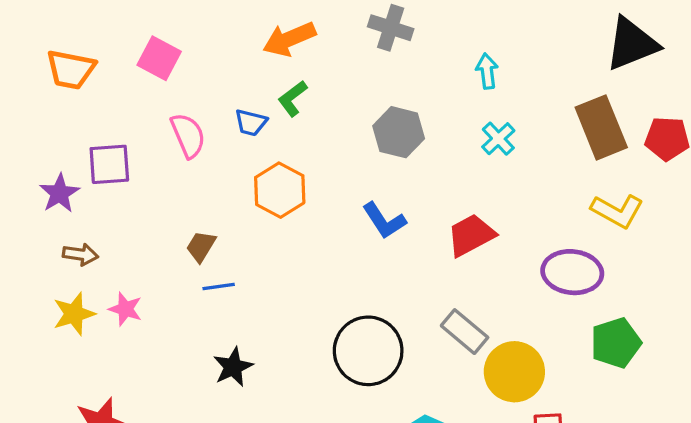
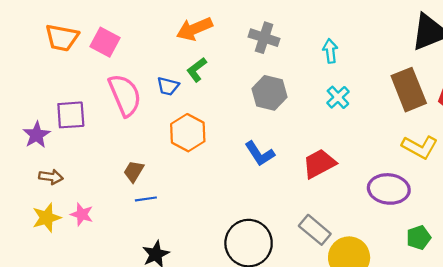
gray cross: (391, 28) -> (264, 38), moved
orange trapezoid: (71, 70) -> (62, 38), moved
pink semicircle: (188, 135) -> (125, 95), size x1.4
green pentagon: (616, 343) -> (419, 238), size x0.7

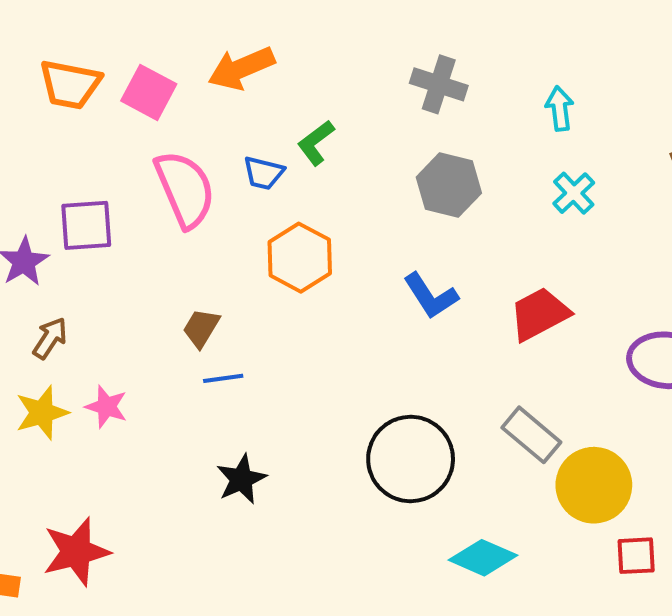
orange arrow: (194, 29) -> (241, 68), moved
brown arrow: (51, 177) -> (50, 338), turned -65

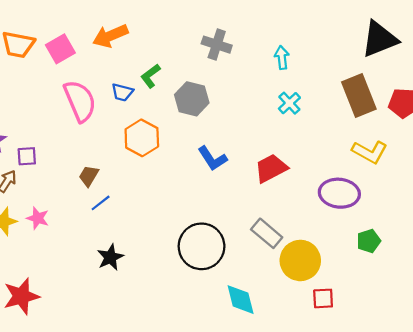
pink square: (149, 92) -> (60, 49), turned 32
gray hexagon: (449, 185) -> (192, 99), moved
purple square: (86, 225) -> (27, 156), moved, size x0.7
blue line: (223, 378) -> (101, 203), turned -30
cyan diamond: (483, 558) -> (241, 300), turned 52

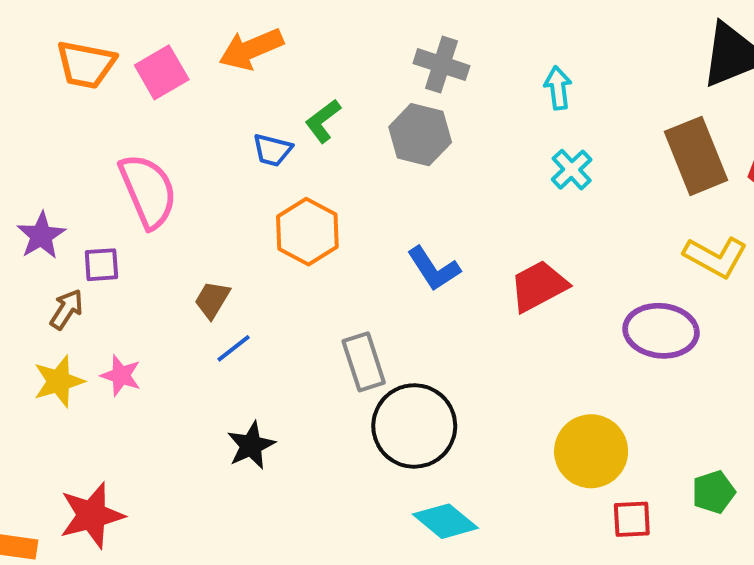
gray hexagon: (192, 99) -> (420, 135), moved
pink semicircle: (80, 101) -> (148, 191), moved
gray rectangle: (267, 233) -> (364, 362), moved, turned 32
green pentagon: (369, 241) -> (713, 492), moved
cyan diamond: (241, 300) -> (445, 521), moved, turned -36

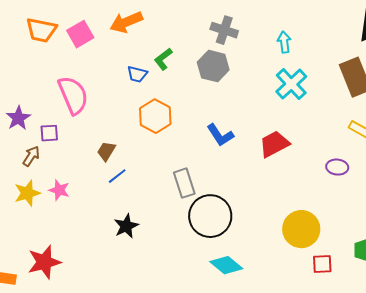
cyan cross: (572, 170) -> (291, 84), size x1.5
purple ellipse: (661, 331) -> (337, 167), size x0.6

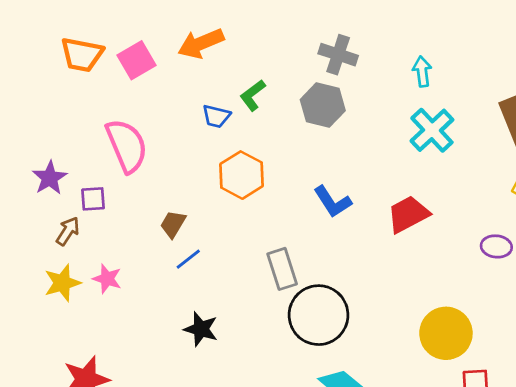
black star: (126, 226) -> (201, 329), turned -30

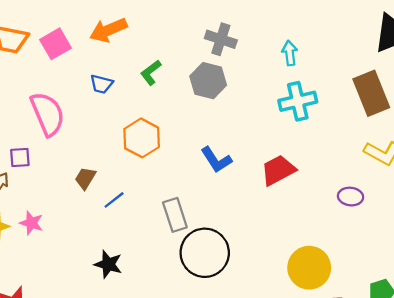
blue trapezoid: (216, 116) -> (101, 84), moved
cyan cross: (432, 130) -> (298, 101), turned 30
blue line: (188, 259) -> (114, 200), moved

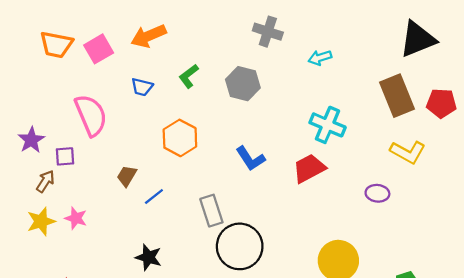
gray cross: (221, 39) -> (268, 32), moved
cyan arrow: (290, 53) -> (320, 58), turned -100
cyan cross: (298, 101) -> (328, 125), moved, turned 36

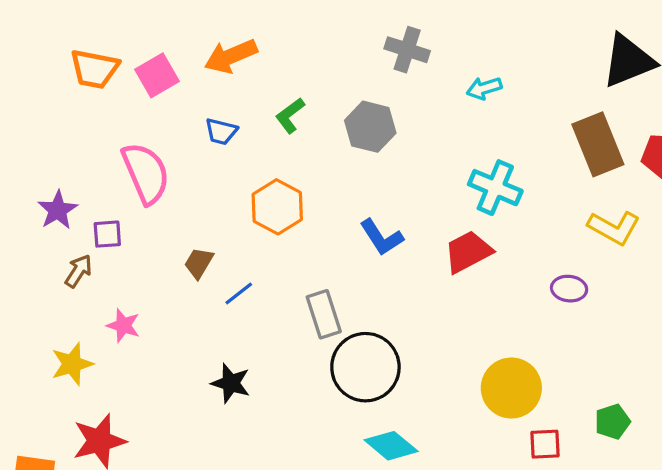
yellow star: (41, 221) -> (72, 364), moved

